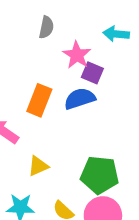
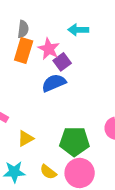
purple square: (92, 73) -> (62, 62), turned 36
orange rectangle: (39, 100) -> (24, 50), moved

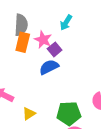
gray semicircle: (23, 29) -> (21, 25), size x1.5
cyan arrow: (78, 30) -> (66, 23), turned -56

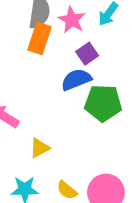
pink star: (43, 40) -> (72, 20), moved
green pentagon: (69, 113) -> (103, 103), moved

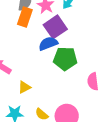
purple square: (87, 54) -> (55, 27), size x1.6

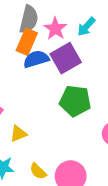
blue semicircle: (48, 44) -> (36, 59), moved

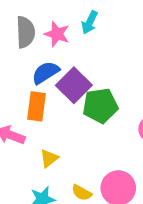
orange rectangle: (27, 42) -> (36, 106), moved
purple square: (66, 58) -> (74, 85), moved

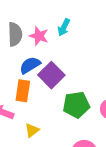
green pentagon: (100, 106) -> (76, 105), moved

